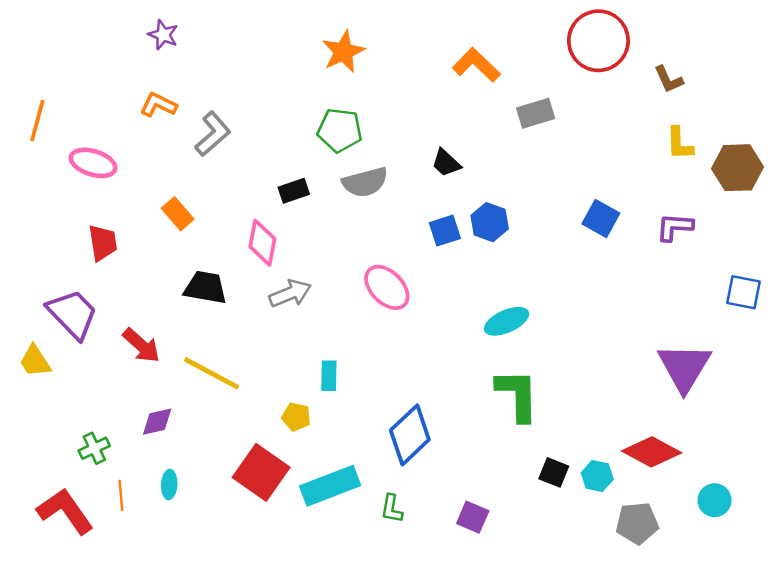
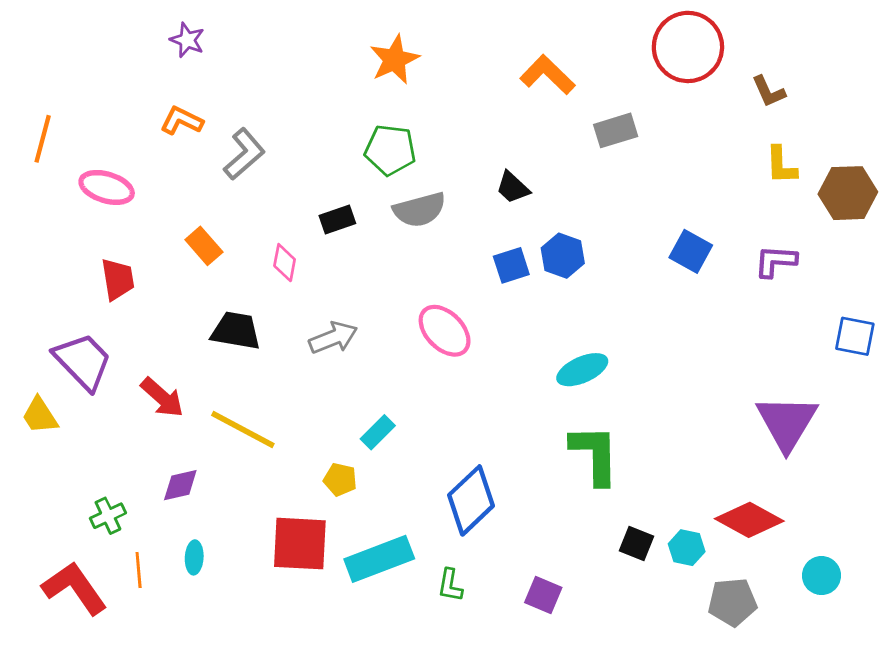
pink diamond: (262, 243) -> (285, 263), moved, size x0.7
cyan rectangle: (329, 376) -> (378, 432), turned 44
red square: (261, 472) -> (300, 544), turned -32

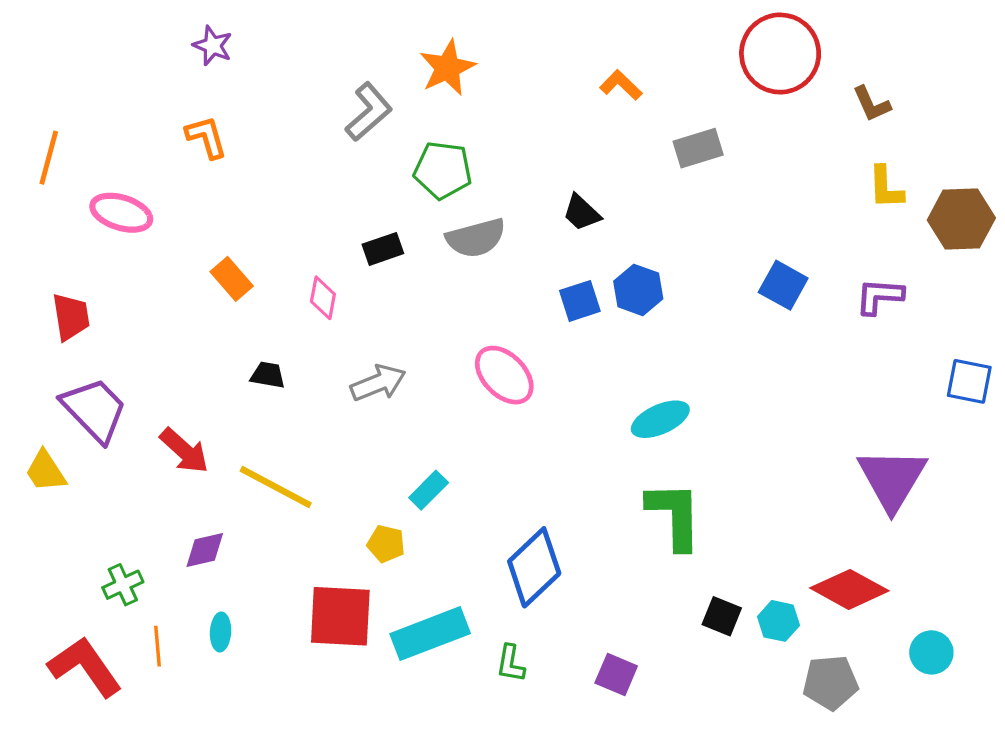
orange L-shape: (547, 75) -> (621, 85), size x0.7
orange L-shape: (182, 121) -> (206, 137), turned 48
gray L-shape: (244, 154) -> (369, 112), moved
red trapezoid: (118, 279) -> (71, 317), moved
black trapezoid: (236, 331) -> (268, 375), size x0.6

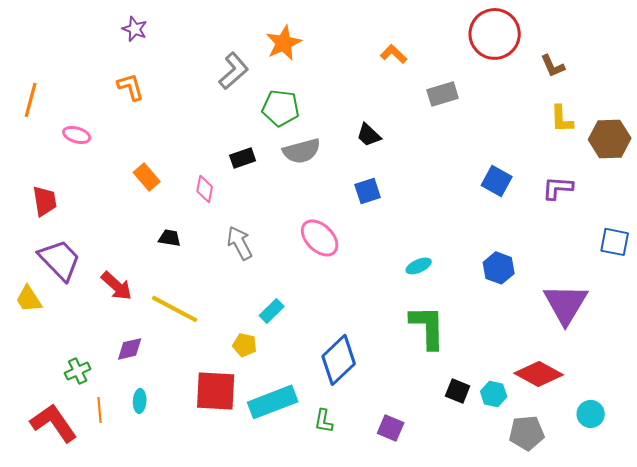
pink ellipse: (121, 213) -> (77, 135), size x0.7
blue hexagon: (638, 290) -> (499, 268), moved
gray arrow: (378, 383) -> (240, 243), turned -96
cyan ellipse: (660, 419) -> (419, 266), size x0.7

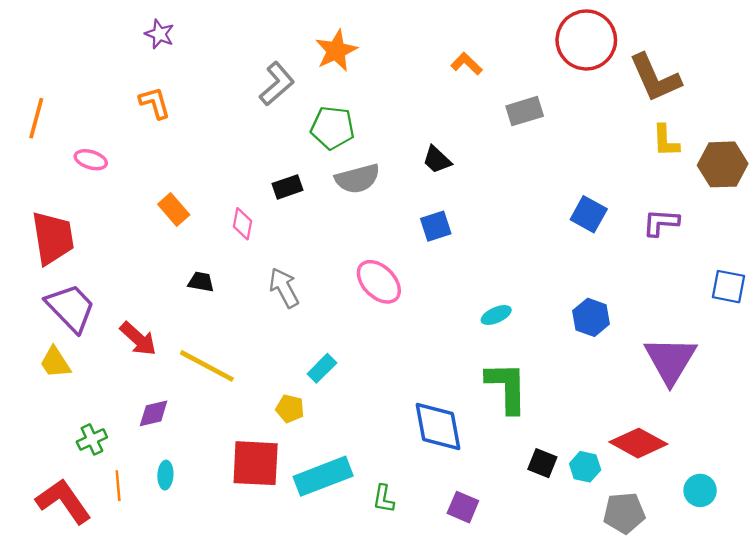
brown L-shape: (553, 66) -> (655, 78), size x1.8
red trapezoid: (45, 201) -> (53, 238), size x1.5
yellow trapezoid: (29, 299) -> (55, 362), moved
blue diamond: (339, 360) -> (438, 426), moved, turned -57

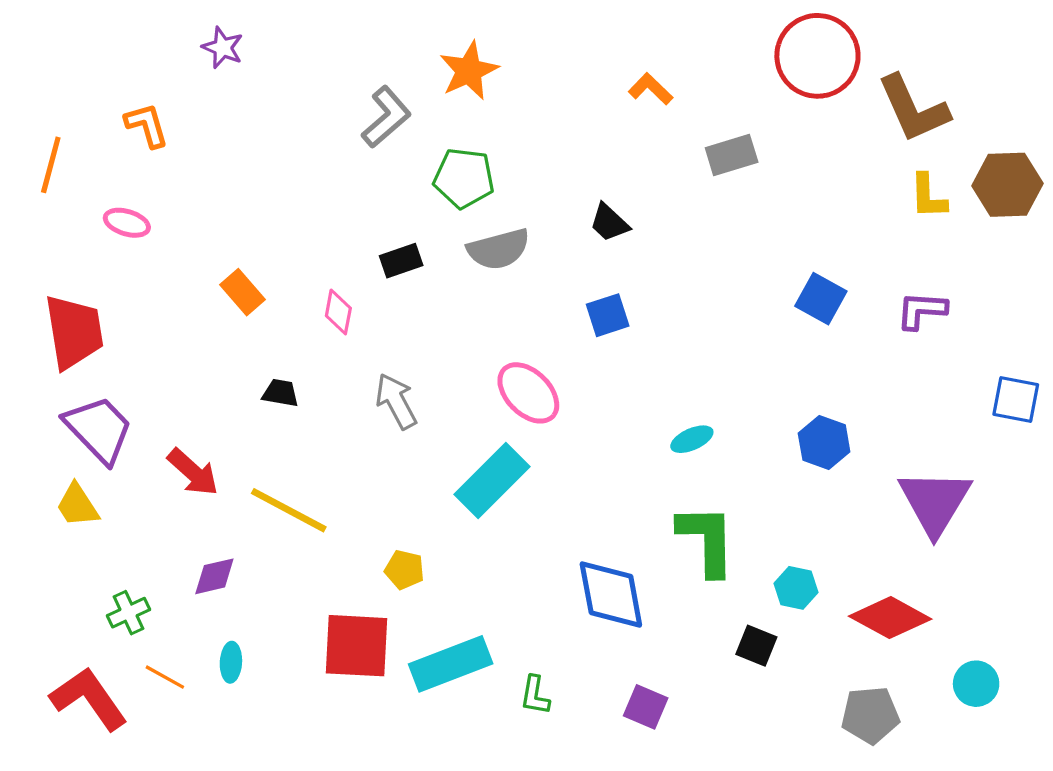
orange L-shape: (155, 103) -> (147, 125), moved
brown hexagon: (723, 164) -> (1007, 185), moved
cyan rectangle: (322, 368) -> (492, 480), moved, size x1.8
cyan hexagon: (585, 467) -> (796, 588), moved
orange line: (118, 486) -> (165, 677), turned -56

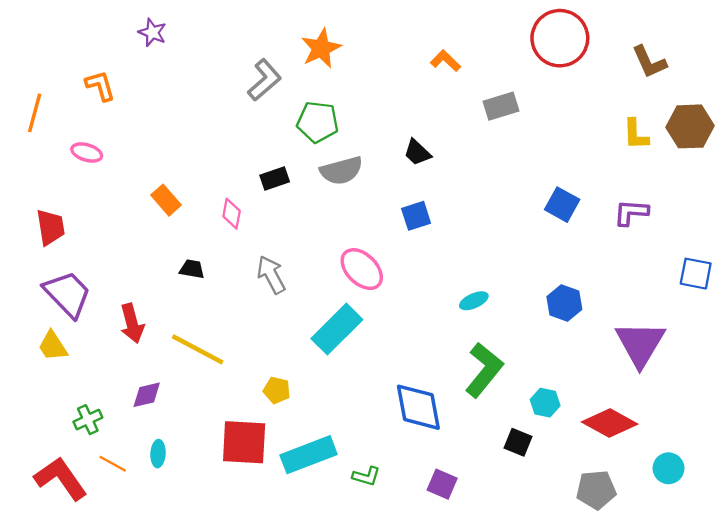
brown L-shape: (913, 109) -> (649, 62), moved, size x0.7
red trapezoid: (74, 332) -> (50, 227), size x0.7
red arrow: (193, 472) -> (132, 323), turned 33
green L-shape: (707, 540) -> (484, 370), turned 40
green L-shape: (535, 695) -> (366, 476), turned -84

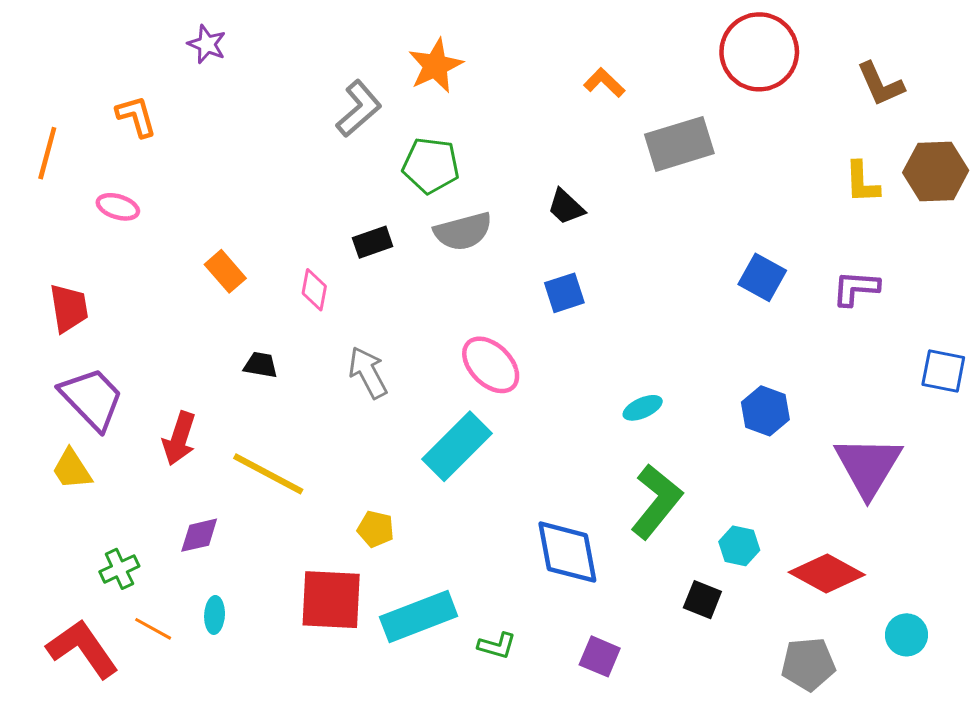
gray rectangle: (501, 106) -> (679, 144), size x1.4
red arrow: (132, 323) -> (179, 439), turned 33

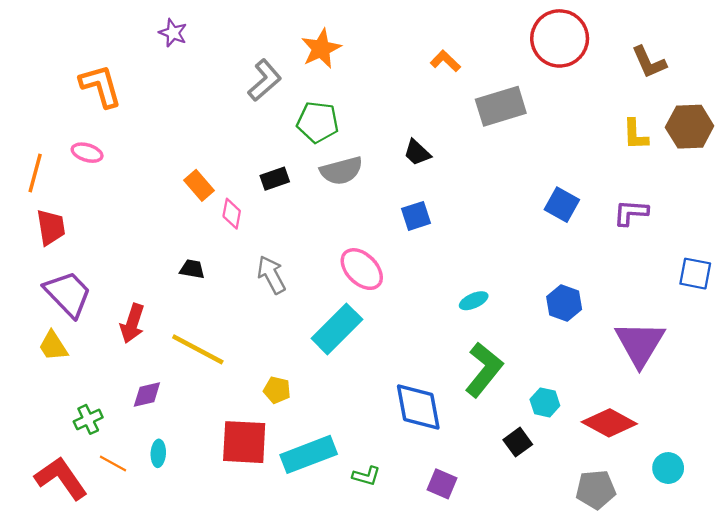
purple star: (207, 44) -> (173, 33), moved
orange L-shape: (136, 116) -> (101, 86), size x1.4
orange line: (47, 153) -> (35, 173), moved
orange rectangle: (225, 271) -> (199, 185), moved
black square: (702, 600) -> (518, 442), turned 32

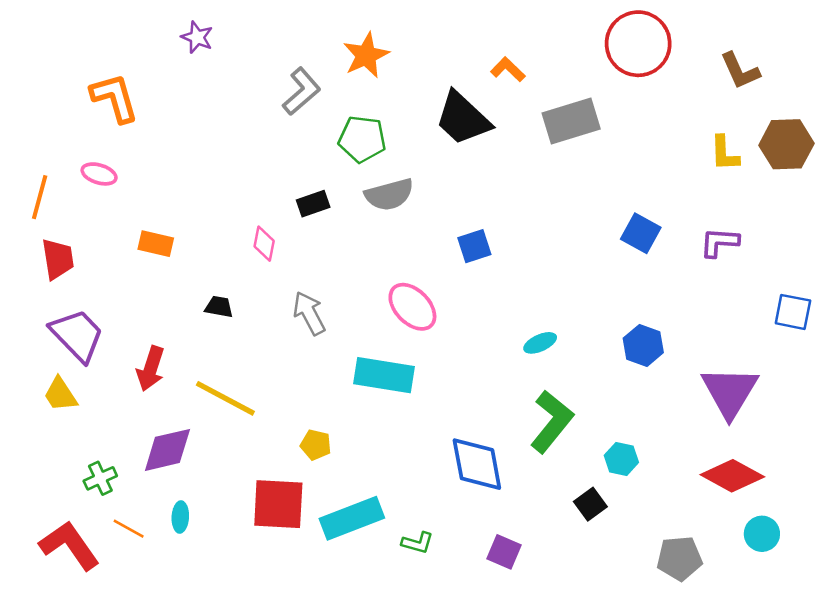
black trapezoid: (417, 153) -> (463, 118), moved, size x1.8
orange rectangle: (199, 185) -> (156, 244), moved, turned -36
cyan rectangle: (337, 329) -> (384, 375), turned 54
purple diamond: (147, 395) -> (167, 450), size x1.5
red diamond: (609, 423) -> (732, 476), moved

